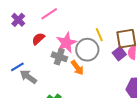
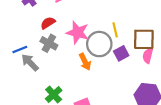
pink star: (66, 43) -> (78, 32), turned 30
purple square: (119, 54) -> (121, 53), moved
gray cross: (59, 57) -> (49, 43), moved

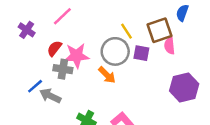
pink star: (78, 32) -> (77, 56), moved
purple square: (121, 53) -> (141, 53), turned -32

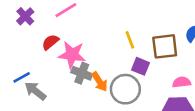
pink semicircle: (170, 46) -> (182, 82), moved, turned 77
gray circle: (115, 51) -> (125, 89), moved
gray cross: (63, 69) -> (82, 73), moved

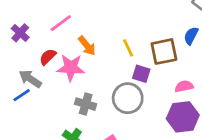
gray cross: (82, 73) -> (86, 104), moved
orange arrow: (100, 82) -> (87, 46), moved
gray arrow: (35, 91) -> (30, 79), moved

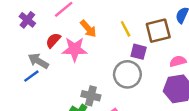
gray cross: (86, 104) -> (91, 96), moved

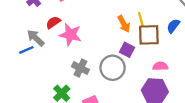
orange arrow: (88, 29) -> (124, 24), moved
yellow line: (126, 29) -> (141, 19), moved
gray cross: (91, 96) -> (80, 68), moved

